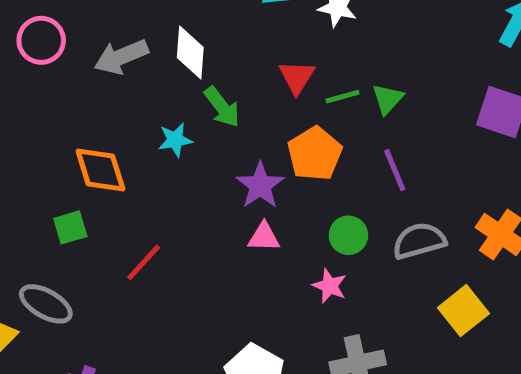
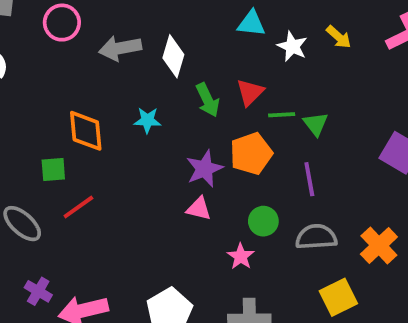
green triangle: (388, 99) -> (316, 124), turned -32
green arrow: (222, 107) -> (208, 100), moved
red line: (144, 262) -> (78, 207), moved

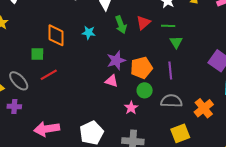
green line: (282, 115) -> (168, 26), moved
orange pentagon: (251, 154) -> (141, 68), moved
purple cross: (38, 291) -> (14, 106), moved, turned -32

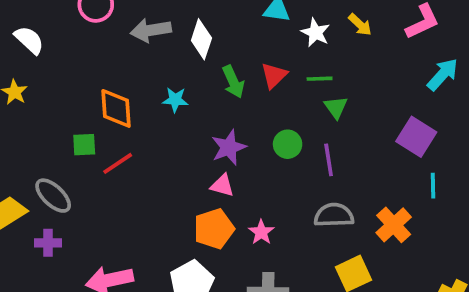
orange pentagon: (141, 68) -> (214, 229), moved
red line: (49, 75) -> (118, 163), moved
green circle: (145, 90) -> (288, 144), moved

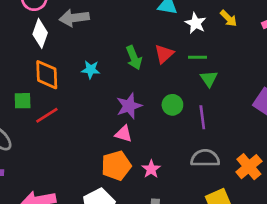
white diamond: (201, 39) -> (40, 33), moved

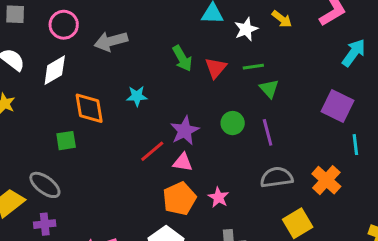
white star: (196, 23) -> (246, 29), turned 30
white diamond: (40, 33) -> (55, 70), moved, turned 48
green arrow: (134, 58) -> (182, 58), moved
red line: (47, 115) -> (152, 151), moved

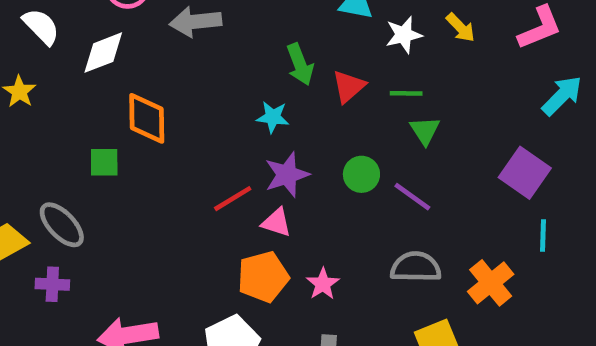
cyan star: (137, 96) -> (273, 117), moved
purple line: (268, 132) -> (412, 197), turned -48

